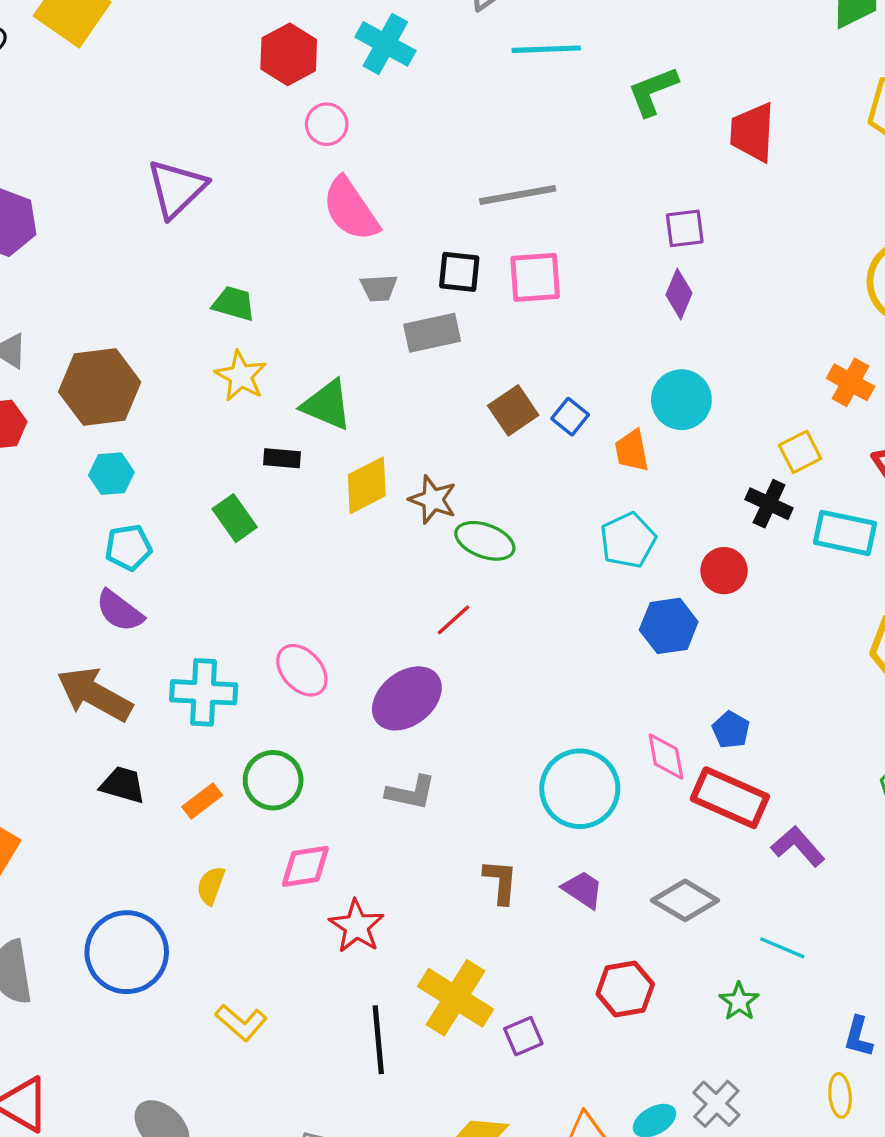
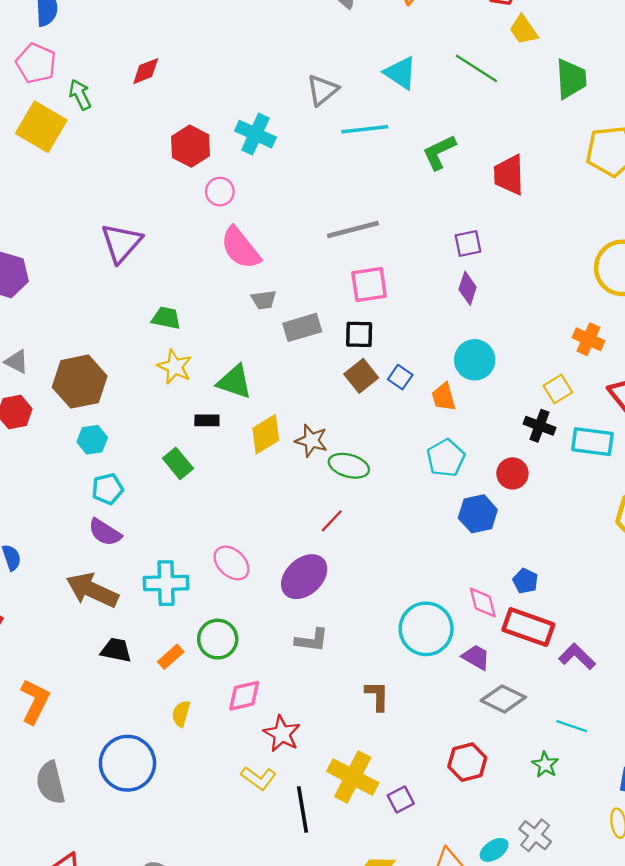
black square: (459, 272) -> (359, 334), moved
purple trapezoid: (583, 890) -> (476, 657), moved
yellow L-shape: (241, 1022) -> (259, 778), moved

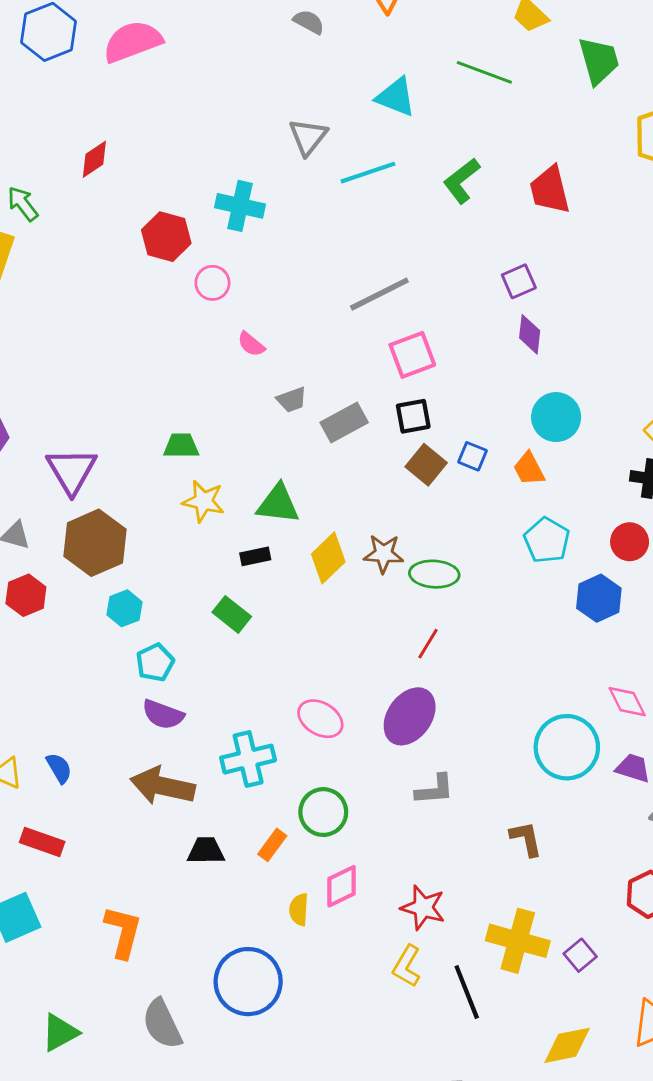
purple triangle: (121, 243) -> (71, 471), moved
pink semicircle: (240, 248) -> (251, 344), size x0.5
pink diamond: (244, 696) -> (342, 886), moved
yellow L-shape: (259, 778) -> (407, 966), turned 96

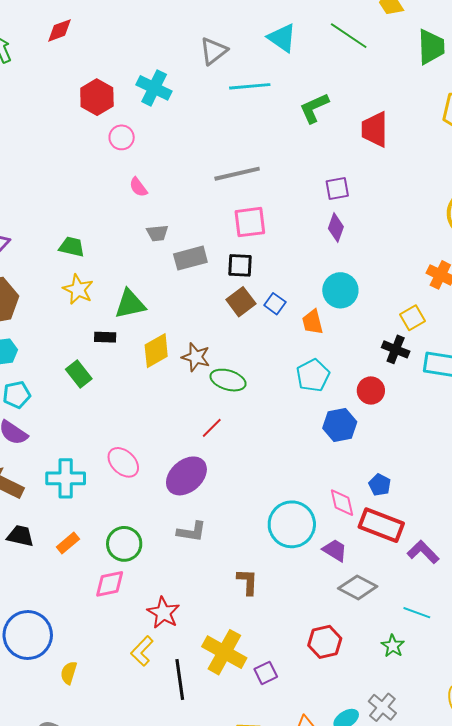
green triangle: (278, 504) -> (130, 304), turned -32
green circle: (323, 812) -> (124, 544), moved
yellow semicircle: (299, 910) -> (69, 673), moved

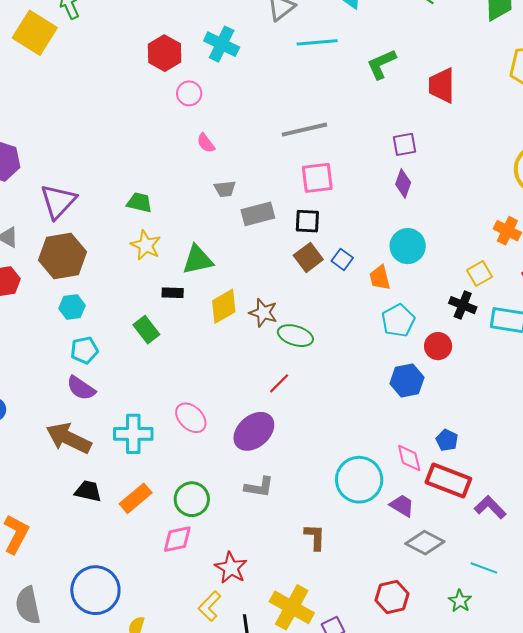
cyan pentagon: (313, 375) -> (398, 320), moved
orange rectangle: (68, 543) -> (136, 498), size x1.4

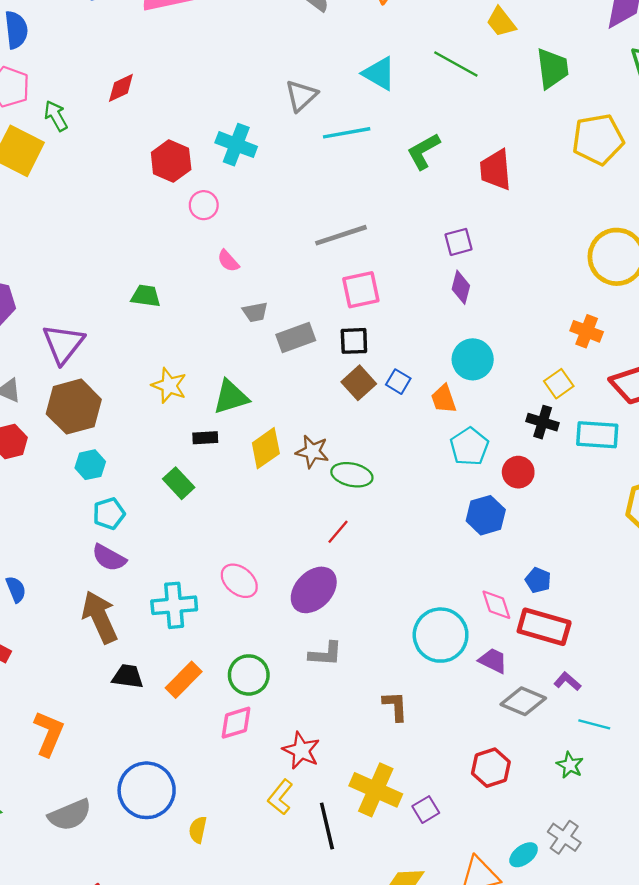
green trapezoid: (139, 202) -> (146, 296), moved
brown arrow: (69, 438) -> (100, 617), turned 45
purple L-shape: (490, 507) -> (567, 681), moved, size x0.7
gray semicircle: (28, 605) -> (70, 815), turned -96

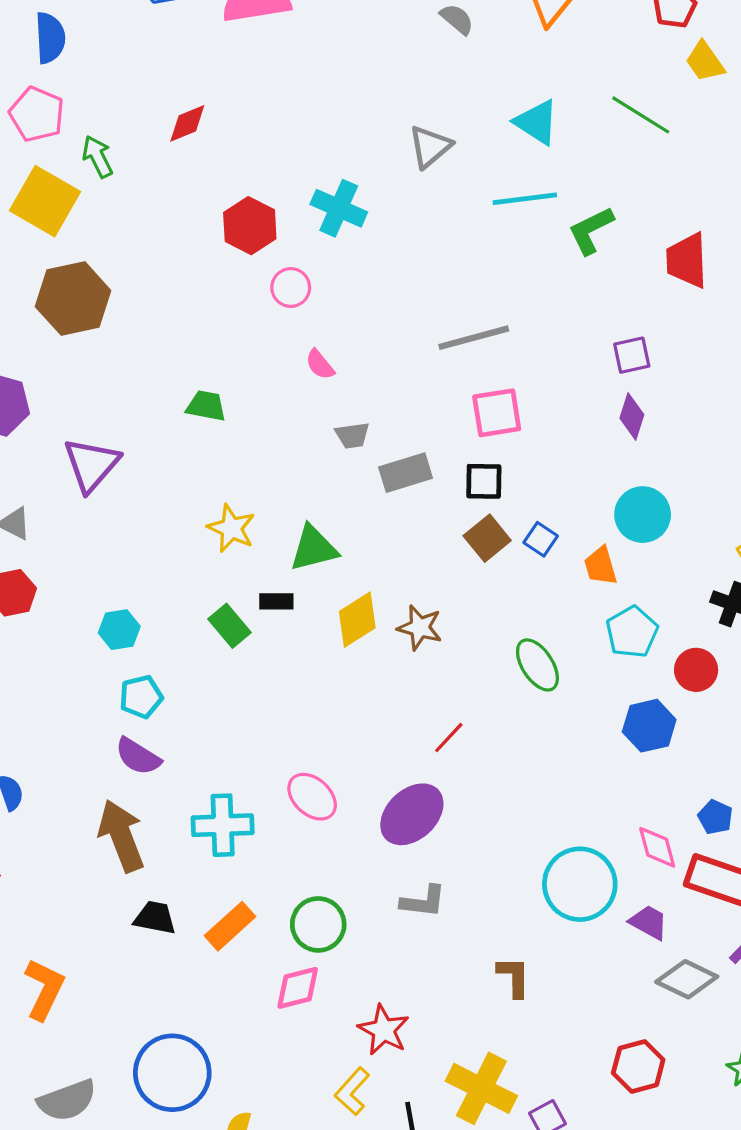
cyan line: (347, 133) -> (525, 199), moved
brown hexagon: (74, 407) -> (73, 299), moved
green ellipse: (352, 475) -> (537, 665), moved, turned 42
green rectangle: (179, 483) -> (230, 626), moved

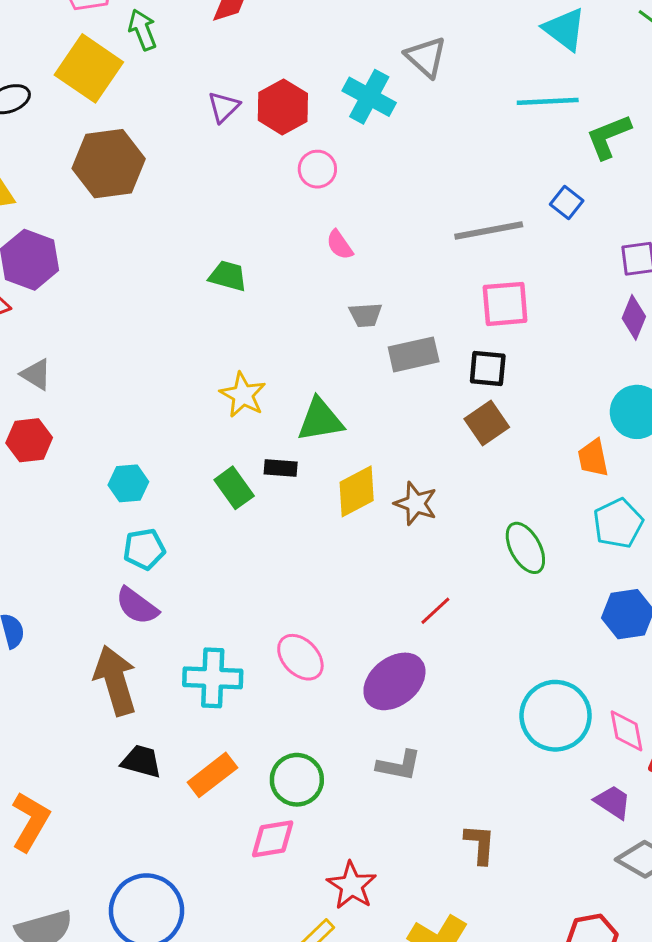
gray triangle: (430, 147) -> (426, 57), moved, turned -42
purple triangle: (91, 465) -> (224, 107), moved, size x0.6
blue square: (541, 539) -> (567, 203), moved
cyan circle: (580, 884) -> (556, 716), moved

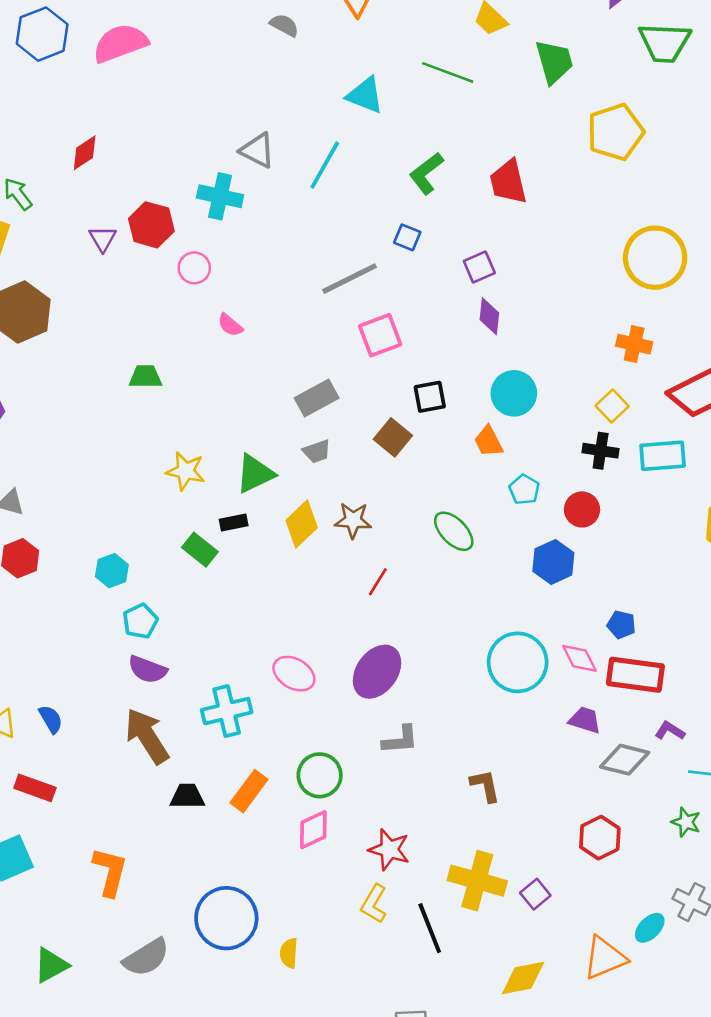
cyan line: (548, 101) -> (325, 165), moved, turned -42
gray trapezoid: (366, 315) -> (317, 451), moved
black square: (488, 368) -> (430, 397), moved
cyan pentagon: (618, 523) -> (524, 489), size x0.7
red line: (435, 611) -> (378, 582), moved

